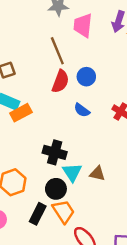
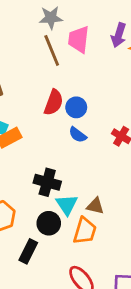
brown line: (57, 51) -> (52, 50), moved
blue circle: (86, 77) -> (76, 107), moved
orange trapezoid: (63, 211) -> (85, 231), moved, turned 50

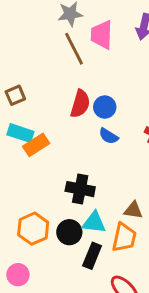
cyan triangle: (67, 205) -> (94, 223), moved, turned -45
black circle: (49, 223) -> (69, 232), moved
black rectangle: (28, 251) -> (92, 256), moved

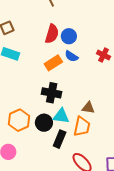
orange rectangle: (36, 145) -> (53, 63), moved

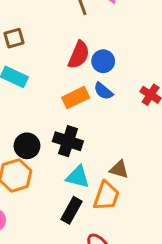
black circle: (44, 123) -> (27, 146), moved

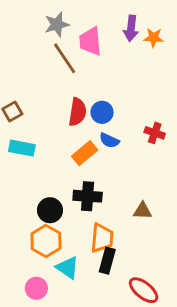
cyan triangle: (78, 177) -> (67, 268), moved, turned 35
orange trapezoid: (106, 196) -> (102, 238), moved

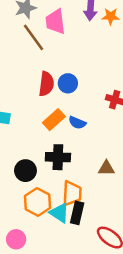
blue semicircle: (109, 140) -> (77, 123), moved
orange hexagon: (46, 241) -> (38, 202), moved
cyan triangle: (67, 268) -> (59, 213), moved

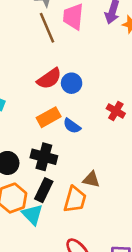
red semicircle: (46, 84) -> (49, 79), turned 35
orange trapezoid: (72, 193) -> (75, 199), moved
black rectangle: (77, 213) -> (44, 190), moved

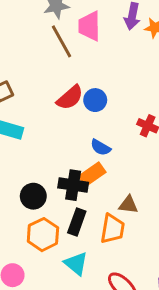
orange rectangle: (49, 117) -> (92, 174), moved
cyan triangle: (32, 214) -> (76, 264), moved

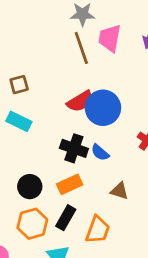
blue circle: (95, 100) -> (103, 108), size x1.6
orange rectangle: (92, 174) -> (70, 184), moved
black cross: (73, 185) -> (74, 148), moved
brown triangle: (128, 205) -> (119, 191), moved

